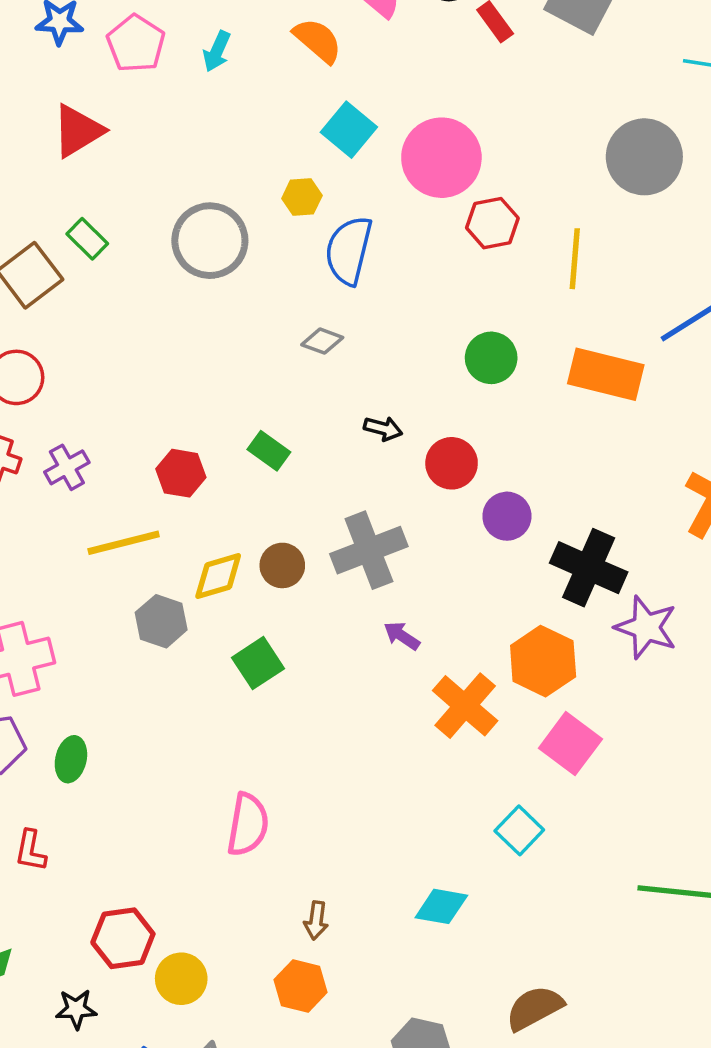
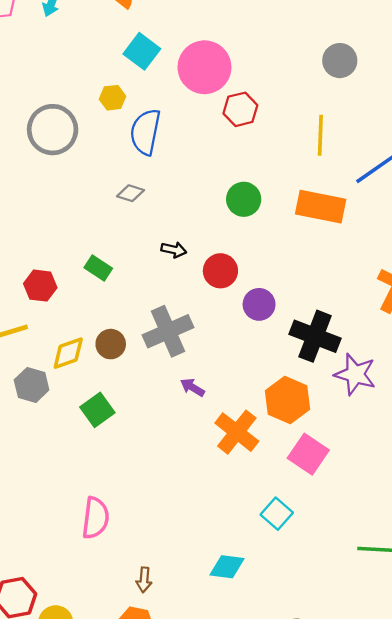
gray circle: (644, 157) -> (340, 61), size x0.7
yellow line: (575, 259) -> (320, 135), moved

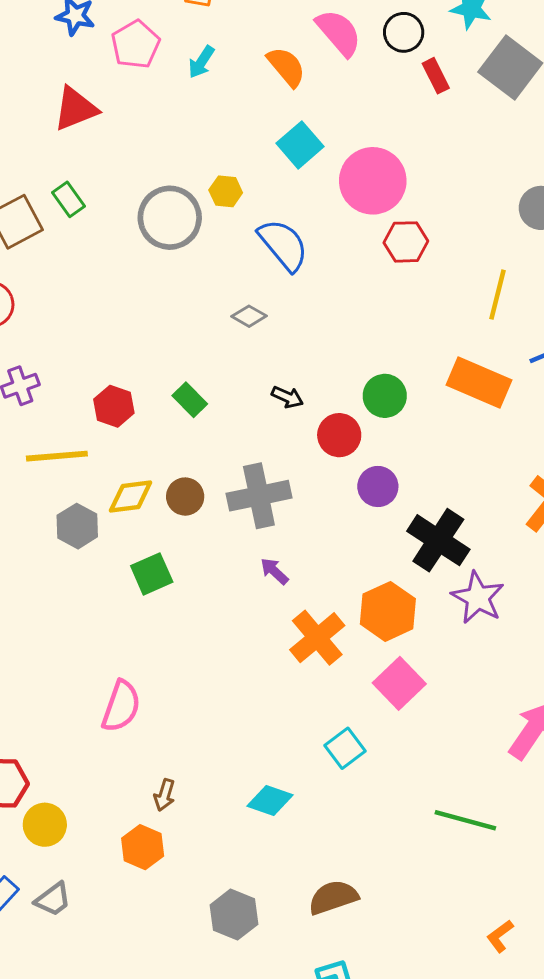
yellow hexagon: (113, 98) -> (226, 191), moved
blue semicircle: (145, 132) -> (283, 245), turned 117
green circle: (244, 199) -> (385, 396), moved

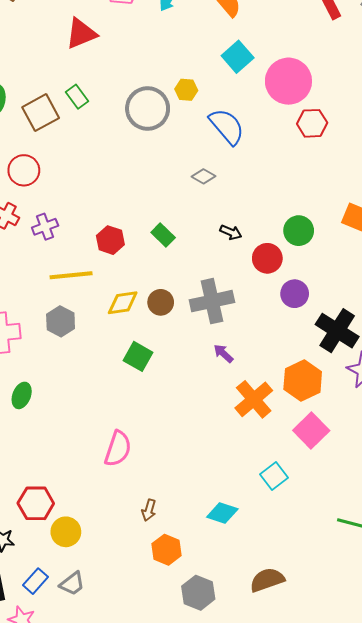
gray hexagon: (77, 526) -> (61, 321), moved
green square: (152, 574) -> (138, 356), turned -36
orange hexagon: (143, 847) -> (167, 550), moved

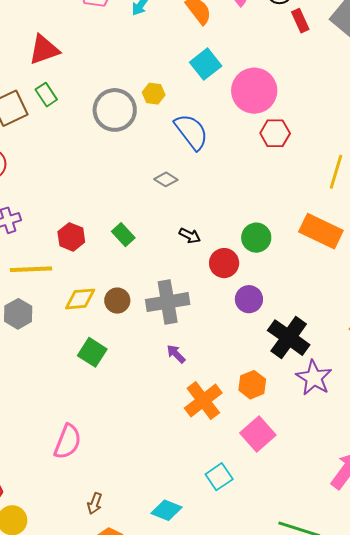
red triangle: (81, 33) -> (44, 50), moved
orange hexagon: (303, 381) -> (252, 385), size x0.7

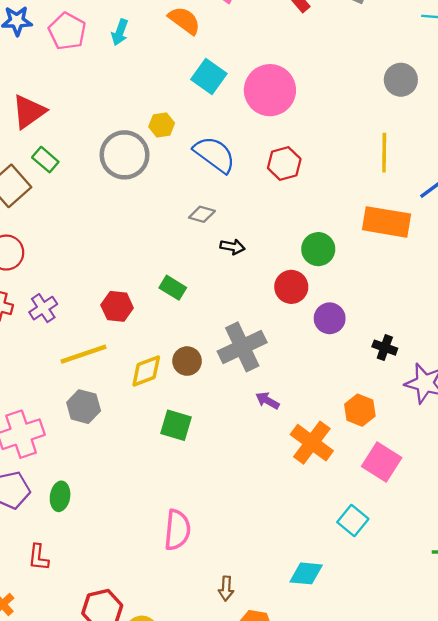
red hexagon: (275, 133) -> (284, 164), moved
black arrow: (190, 236) -> (232, 247), moved
black cross: (289, 338) -> (385, 348), size x0.5

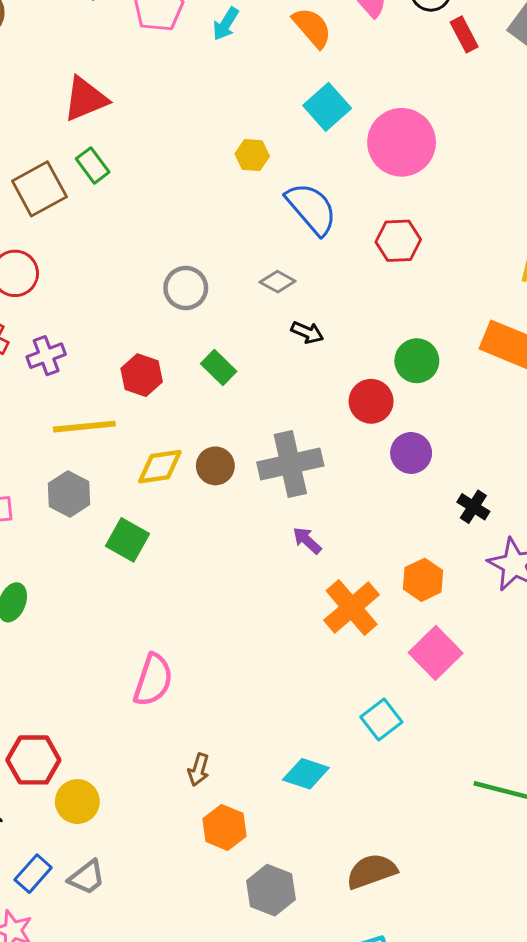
gray circle: (125, 155) -> (186, 288), moved, size x0.7
green square: (176, 425) -> (128, 540), moved

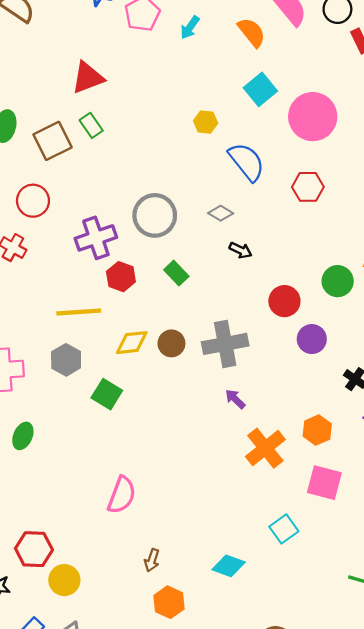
gray circle: (186, 288) -> (155, 215), size x1.4
purple cross: (46, 356) -> (96, 238), moved, size x1.5
green circle: (417, 361) -> (338, 281), moved
pink square: (436, 653) -> (324, 483), turned -33

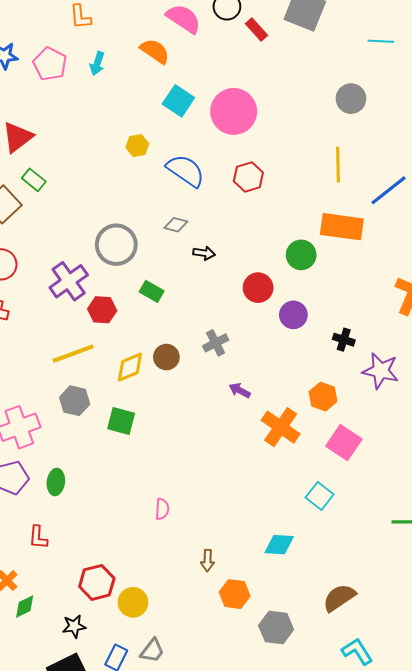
gray cross: (225, 344) -> (216, 343), size x0.6
pink square: (324, 483) -> (344, 443), turned 36
pink semicircle: (122, 495) -> (162, 509), size x0.6

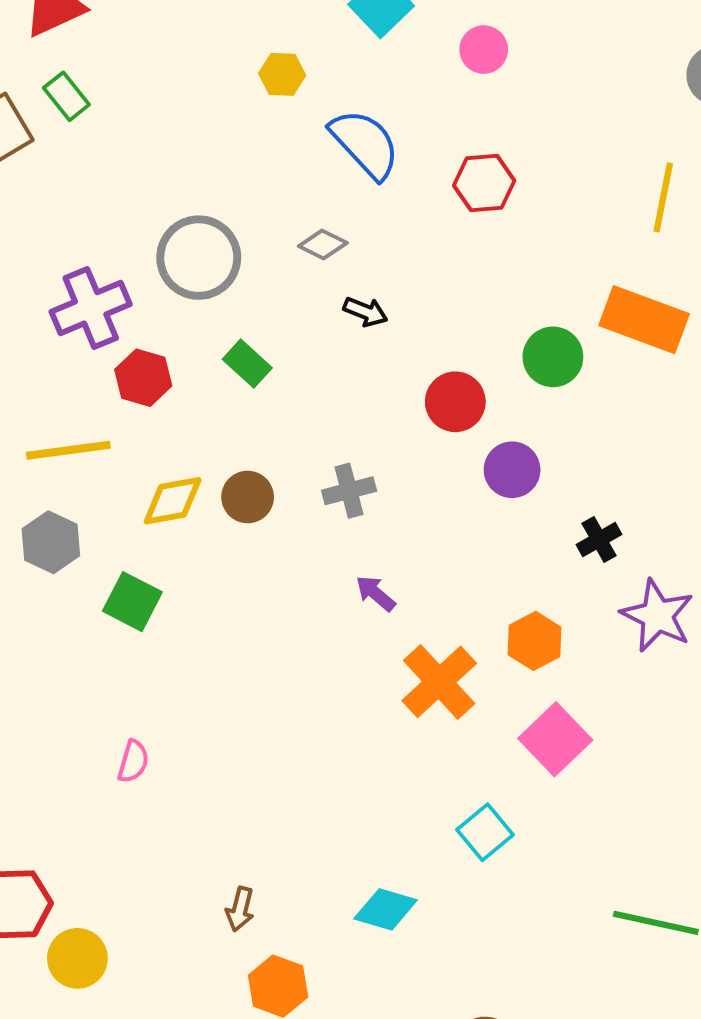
pink circle: (234, 111) -> (484, 50), size x0.5
black cross: (344, 340) -> (599, 540), turned 30
pink semicircle: (162, 509) -> (133, 761), moved

